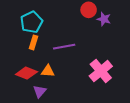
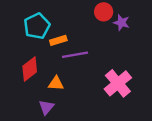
orange rectangle: (34, 42) -> (58, 40), moved, turned 56
red diamond: (26, 73) -> (30, 69), moved, turned -60

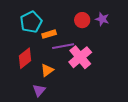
red circle: (104, 12) -> (82, 20), moved
orange triangle: (56, 83) -> (47, 70), turned -40
pink cross: (118, 83) -> (80, 57), moved

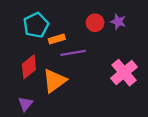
pink cross: (80, 57) -> (124, 73), moved
orange triangle: (47, 70) -> (54, 81), size x1.6
purple triangle: (39, 90) -> (25, 104), moved

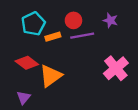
red circle: (95, 23) -> (73, 20), moved
purple line: (73, 53) -> (82, 36), moved
red diamond: (29, 67) -> (27, 63), turned 75

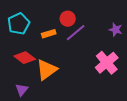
purple star: (110, 20) -> (116, 30), moved
cyan pentagon: (33, 24) -> (19, 24), moved
purple line: (82, 36) -> (76, 33), turned -30

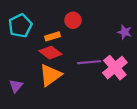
purple line: (76, 33) -> (89, 62), moved, turned 35
red diamond: (25, 58) -> (50, 53), moved
purple triangle: (22, 90) -> (16, 86), moved

